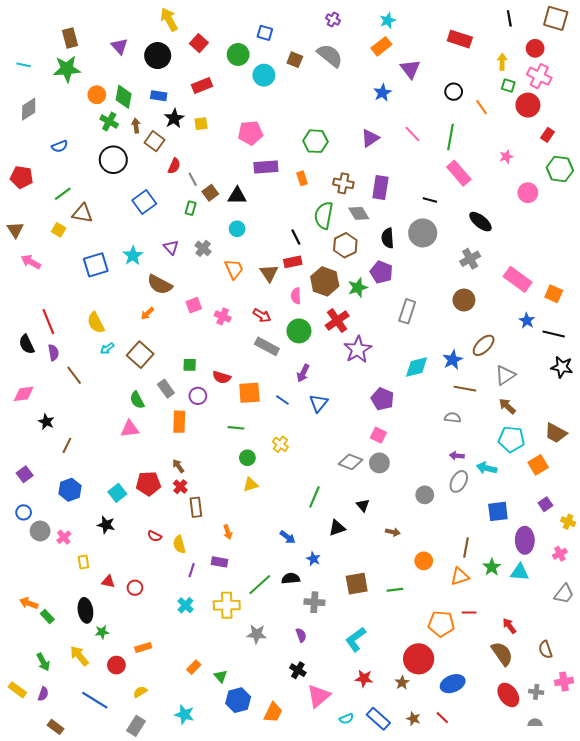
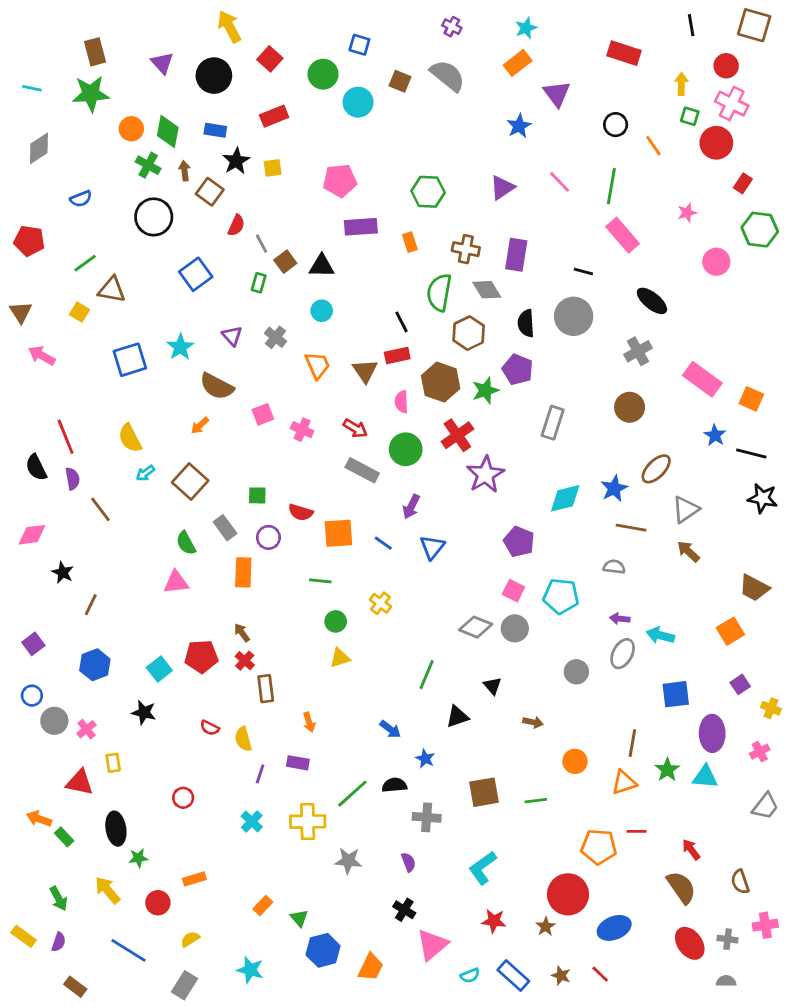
cyan pentagon: (511, 439) -> (561, 596), moved
red triangle: (108, 582) -> (80, 782), moved, size x1.5

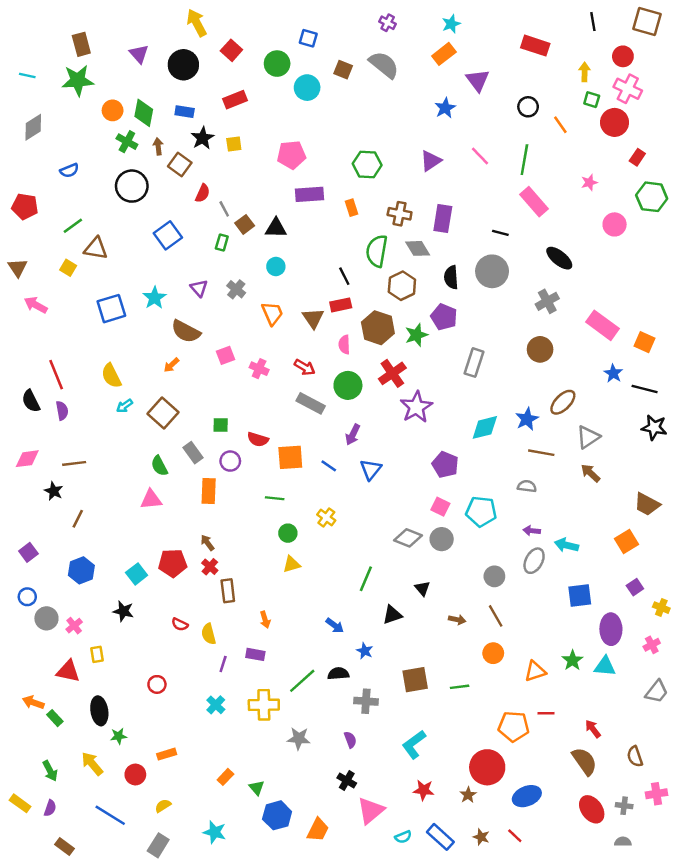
brown line: (101, 509) -> (74, 463), moved, turned -60
brown line: (632, 743) -> (496, 616), moved, turned -40

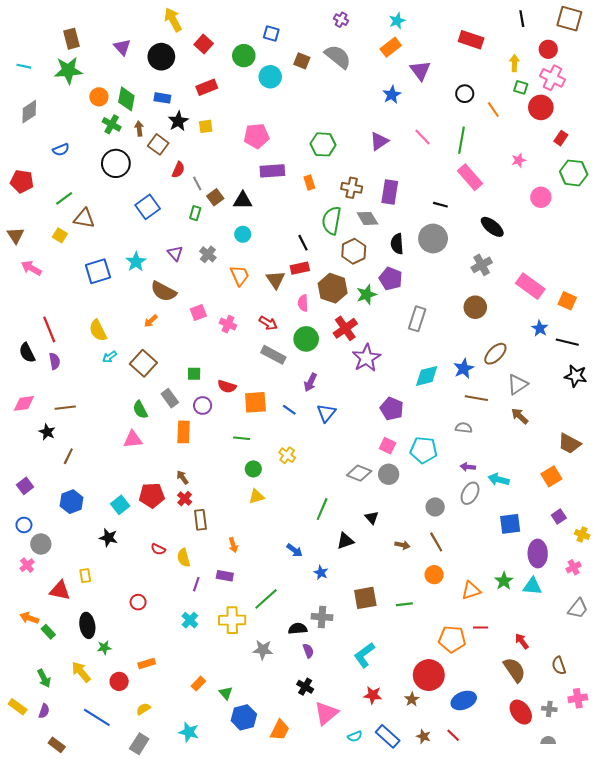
pink cross: (74, 626) -> (27, 565), moved
black semicircle: (338, 674) -> (298, 629), moved

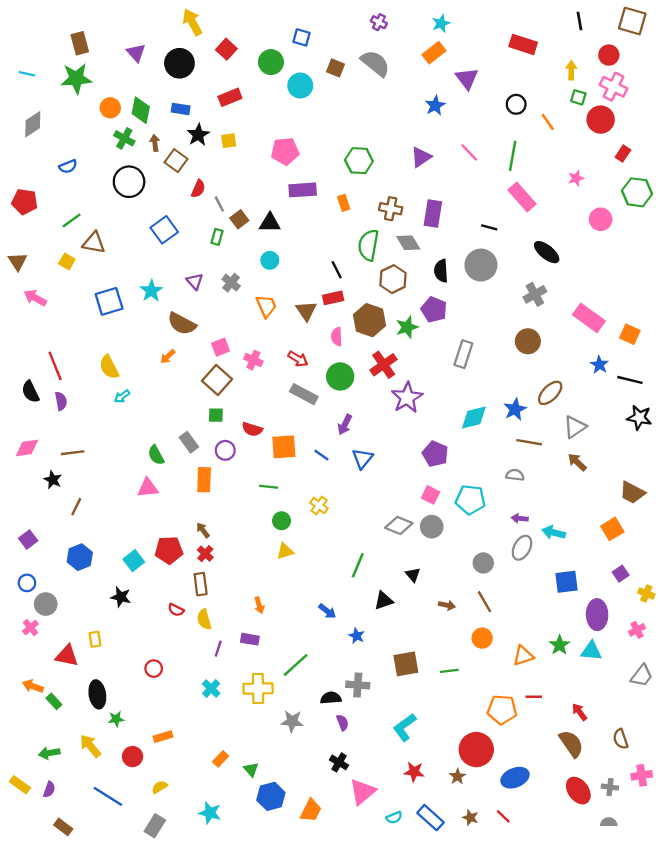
brown square: (143, 363) -> (217, 380), moved
brown rectangle: (200, 520) -> (201, 584), moved
green arrow: (44, 678) -> (49, 753), turned 108

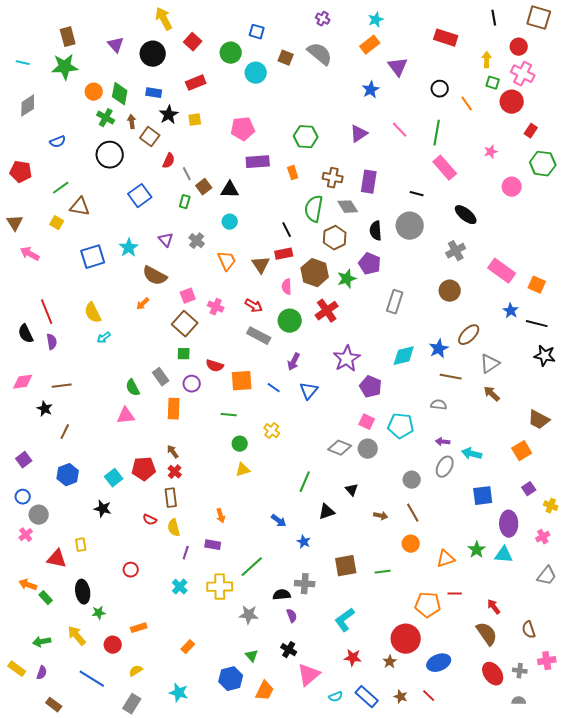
purple star: (407, 398) -> (347, 359), moved
green triangle: (251, 769) -> (252, 656), moved

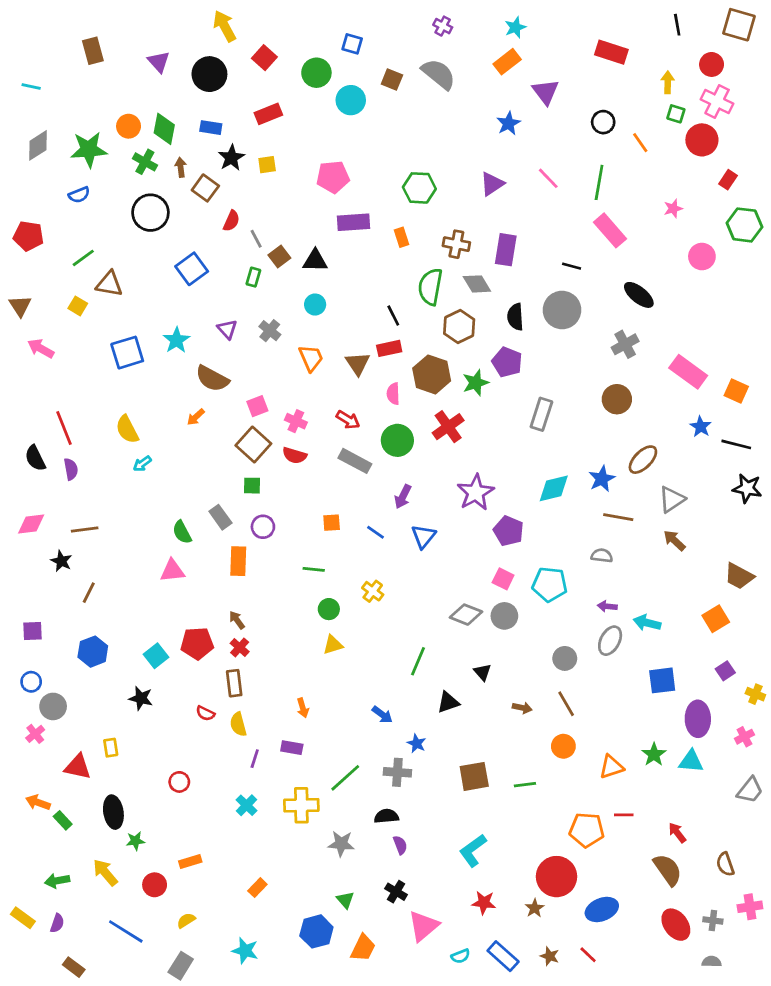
green star: (65, 67) -> (89, 150), moved
red semicircle: (215, 366) -> (295, 455), moved
orange square: (242, 381) -> (332, 523), size x0.6
purple square: (24, 460) -> (32, 631), turned 35
gray cross: (305, 584) -> (397, 772), moved

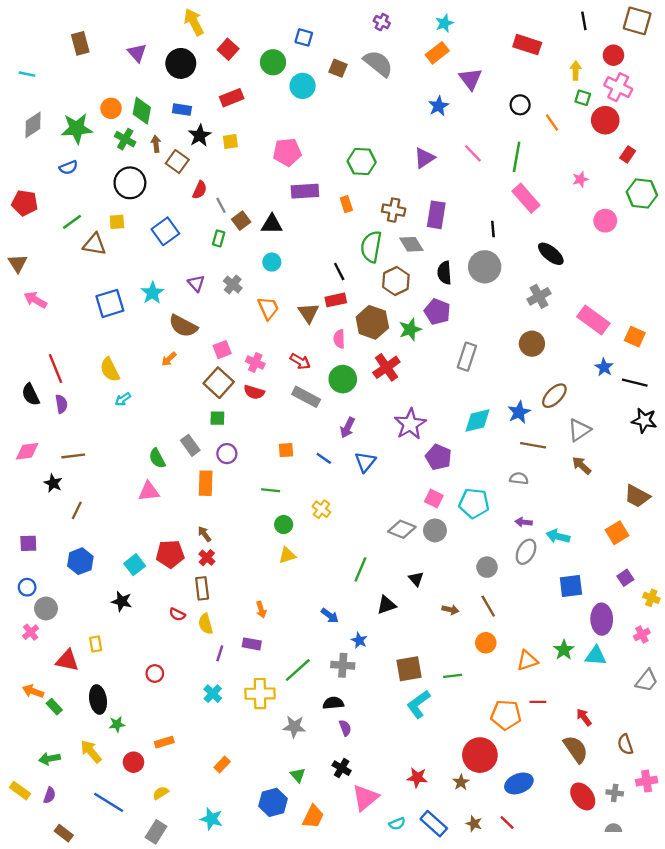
black line: (572, 266) -> (493, 229), turned 70
yellow square: (78, 306) -> (117, 222), moved, turned -35
cyan L-shape: (473, 851) -> (418, 704), moved

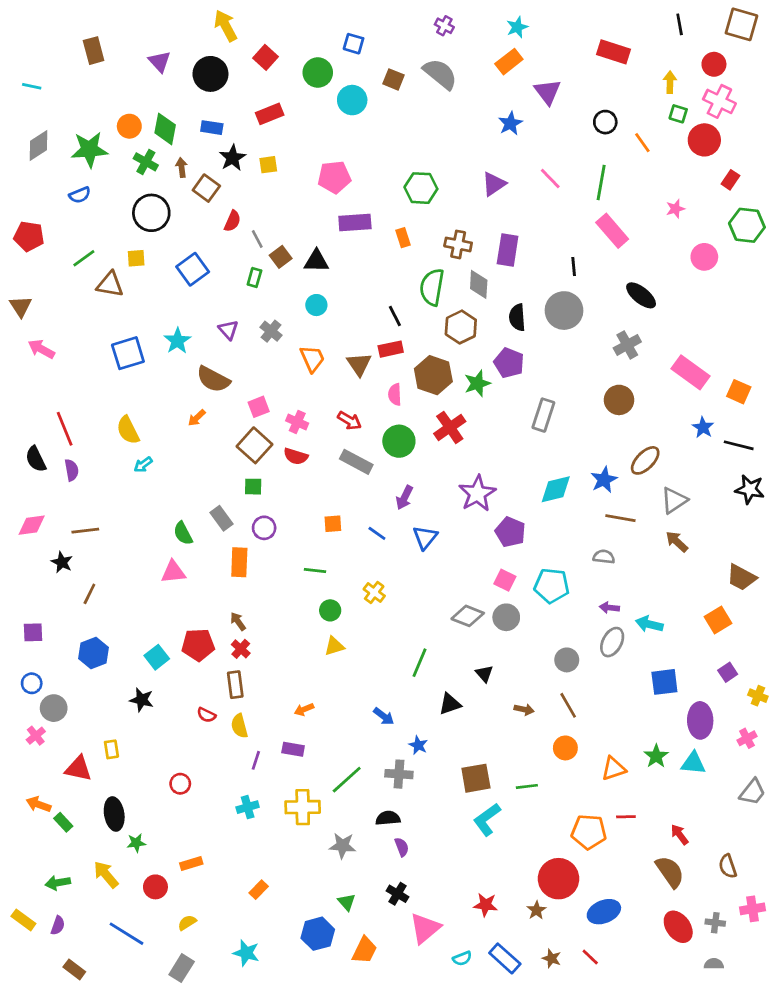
gray diamond: (411, 244) -> (479, 284), turned 35
orange arrow: (261, 610) -> (304, 709), turned 84
cyan cross: (213, 694) -> (248, 807), turned 30

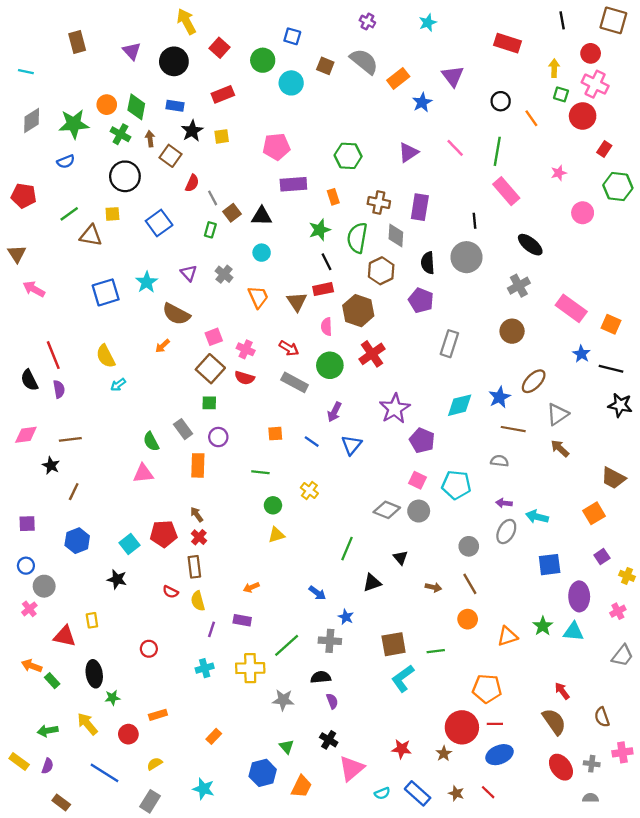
orange rectangle: (509, 62) -> (398, 78), moved
green star: (477, 383) -> (320, 230), moved
red line: (626, 817) -> (495, 724), moved

